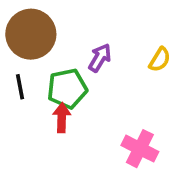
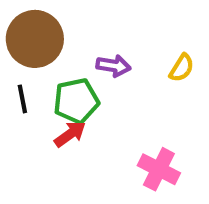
purple arrow: (100, 58) -> (113, 66), turned 68
red arrow: (62, 118) -> (70, 134), turned 52

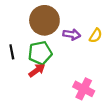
brown circle: (35, 39) -> (44, 20), moved
purple arrow: (113, 66) -> (72, 34), moved

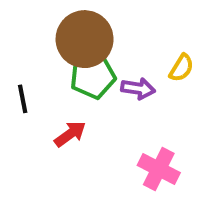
purple arrow: (72, 34) -> (138, 89), moved
green pentagon: (40, 53) -> (93, 76), moved

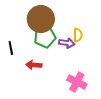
yellow semicircle: (181, 68) -> (78, 35), moved, turned -32
red arrow: (70, 134) -> (34, 65), turned -140

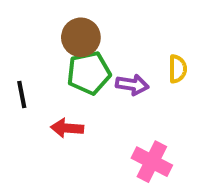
brown circle: (41, 19) -> (81, 37), size x0.7
yellow semicircle: (78, 35) -> (178, 69), moved

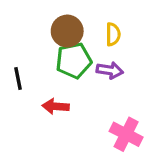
yellow semicircle: (178, 69) -> (113, 34), moved

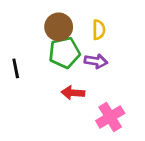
red arrow: (56, 106) -> (73, 93), moved
pink cross: (126, 134) -> (110, 117), turned 32

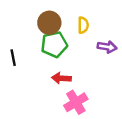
purple arrow: (96, 61) -> (107, 47), moved
pink cross: (110, 117) -> (76, 102), moved

